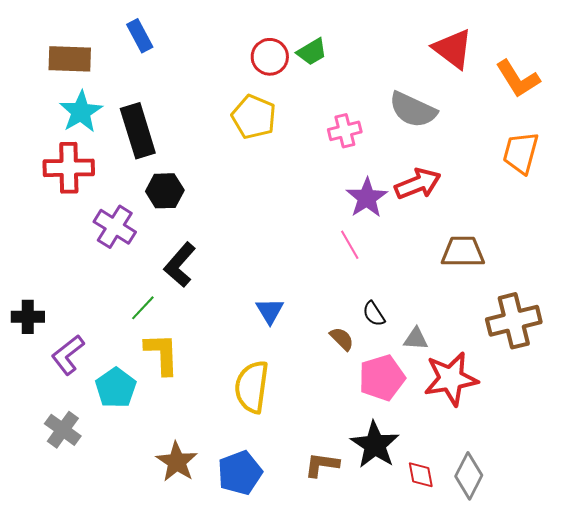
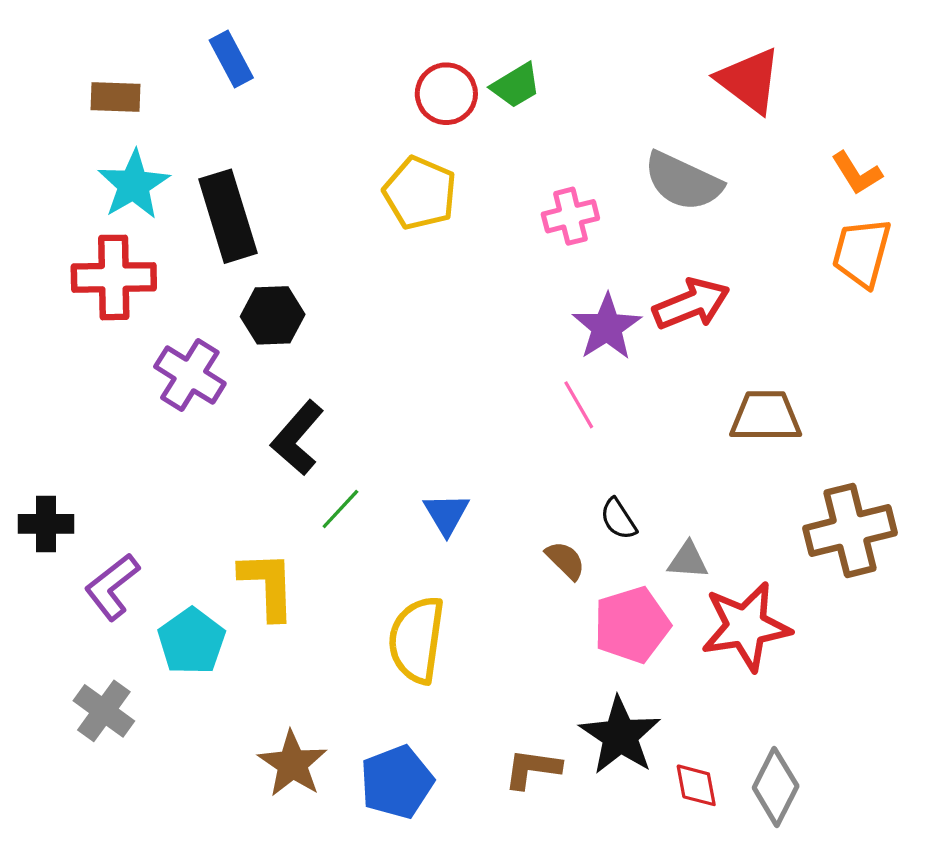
brown rectangle: (70, 59) -> (115, 97), size x0.7
orange L-shape: (518, 79) -> (857, 173), moved, size x0.7
green line: (143, 308) -> (340, 509), moved

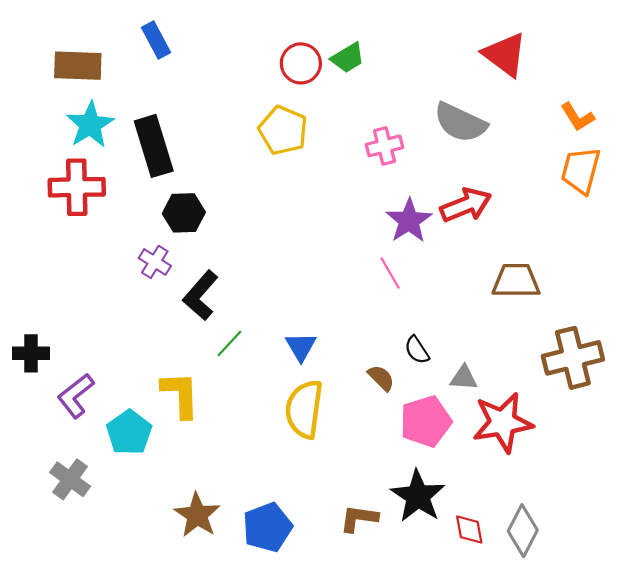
brown rectangle: (115, 97) -> (78, 66), size x1.4
purple cross: (190, 375) -> (155, 262), moved, size x0.7
yellow semicircle: (417, 640) -> (304, 409), moved

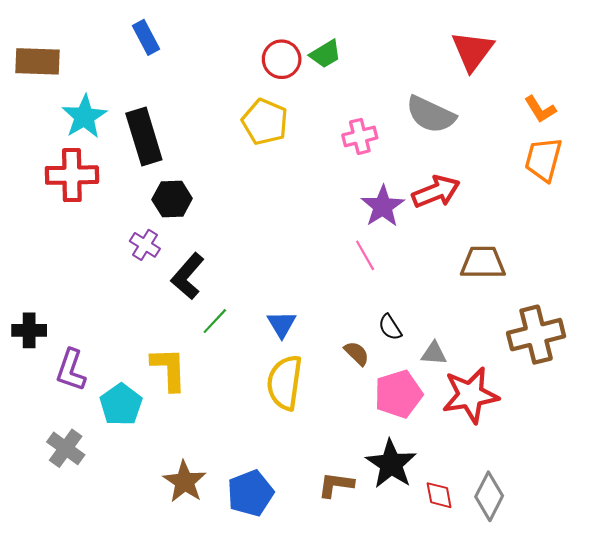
red triangle: (505, 55) -> (472, 51), turned 30
brown rectangle: (78, 66) -> (38, 61), moved
purple L-shape: (76, 396) -> (71, 370), turned -33

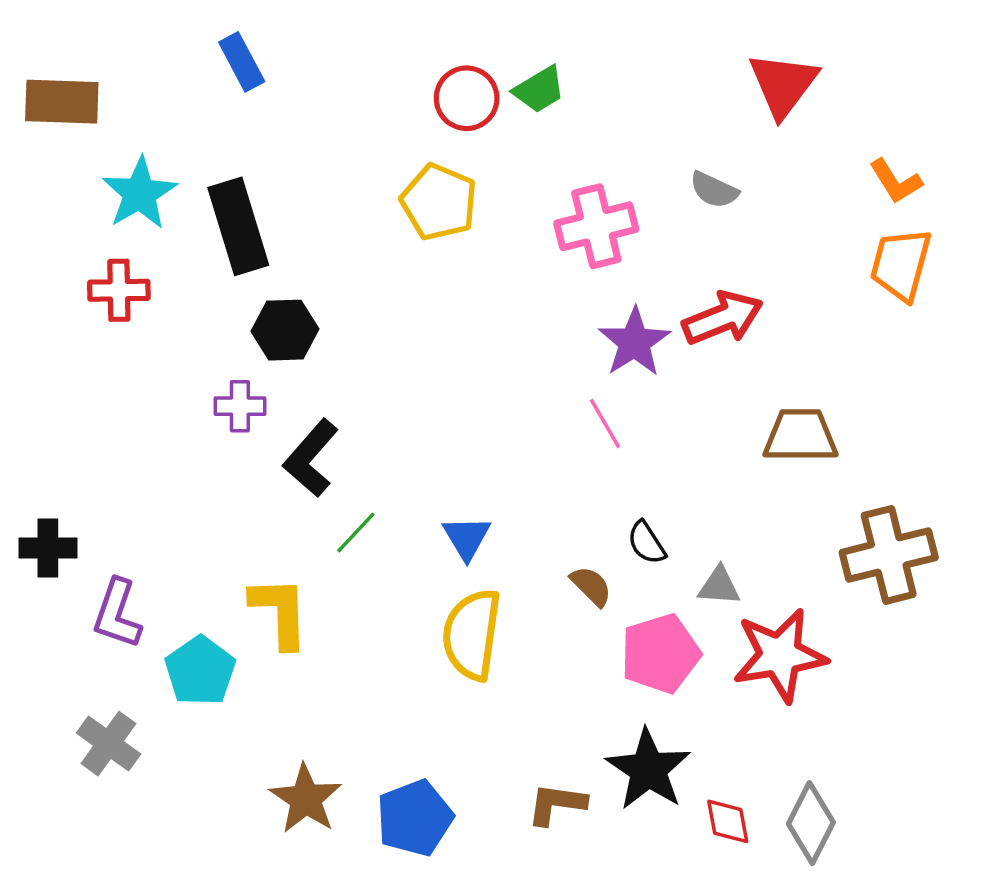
gray semicircle: (431, 115) -> (714, 190), size x0.6
pink cross: (360, 136) -> (596, 226), size x1.4
red cross: (72, 175) -> (119, 290), size x0.7
purple cross: (145, 245) -> (240, 406), turned -32

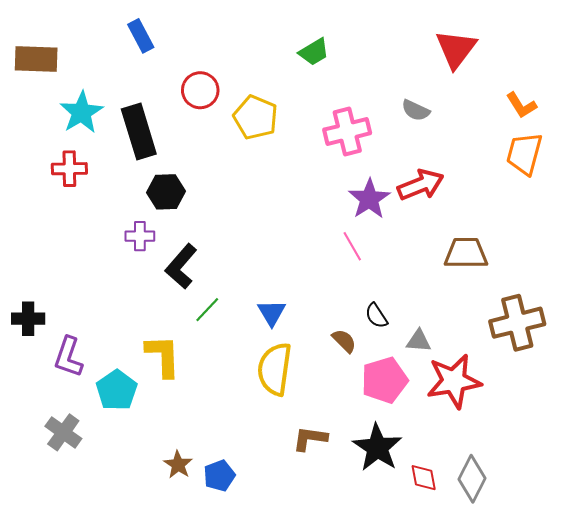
red circle: (467, 98) -> (200, 90), moved
brown star: (306, 799) -> (178, 465), size x0.7
brown L-shape: (557, 804) -> (310, 438), moved
blue pentagon: (415, 818) -> (219, 476), moved, size x0.7

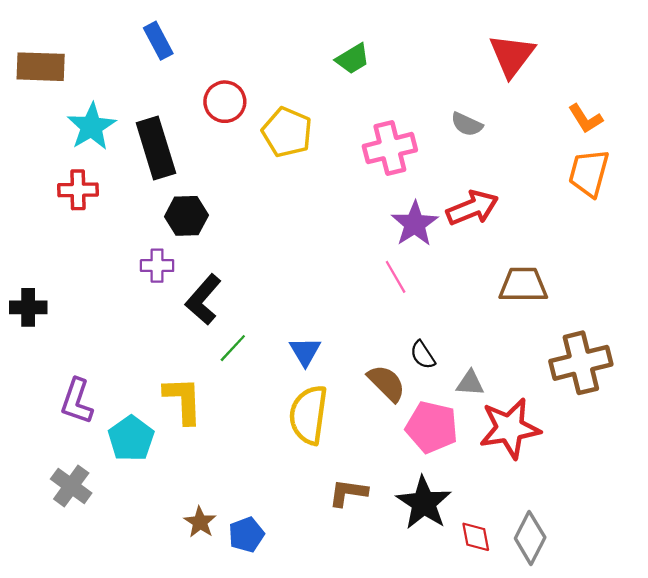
black cross: (28, 319) -> (28, 307), moved
brown semicircle: (344, 341) -> (386, 383), size x1.4
pink pentagon: (384, 380) -> (432, 427), turned 30

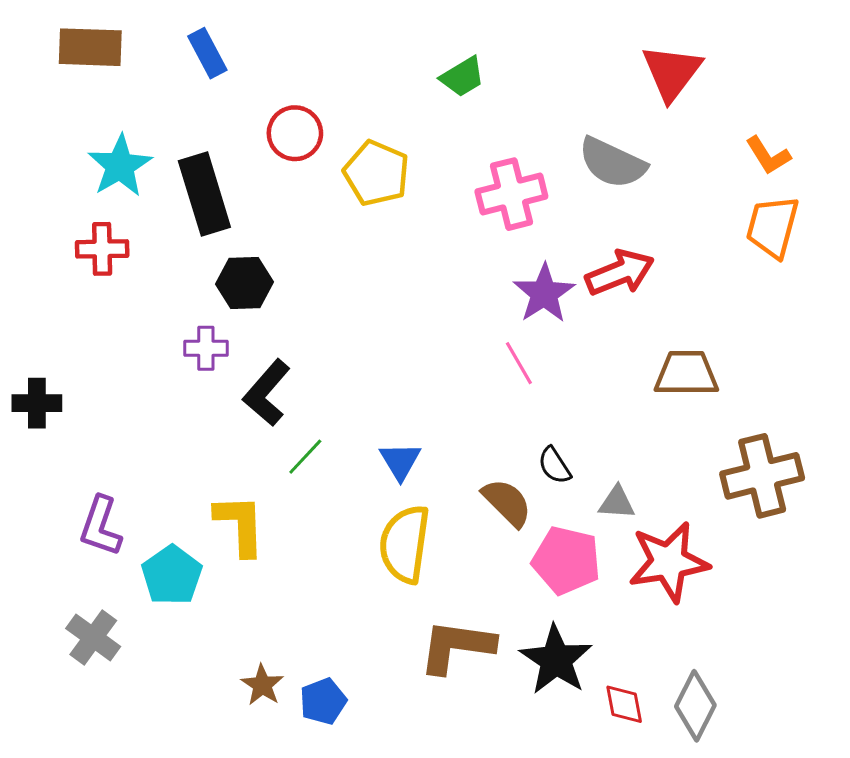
brown rectangle: (41, 67) -> (90, 47), moved
gray semicircle: (467, 124) -> (612, 163), size x1.6
brown L-shape: (348, 493) -> (457, 646), size x1.5

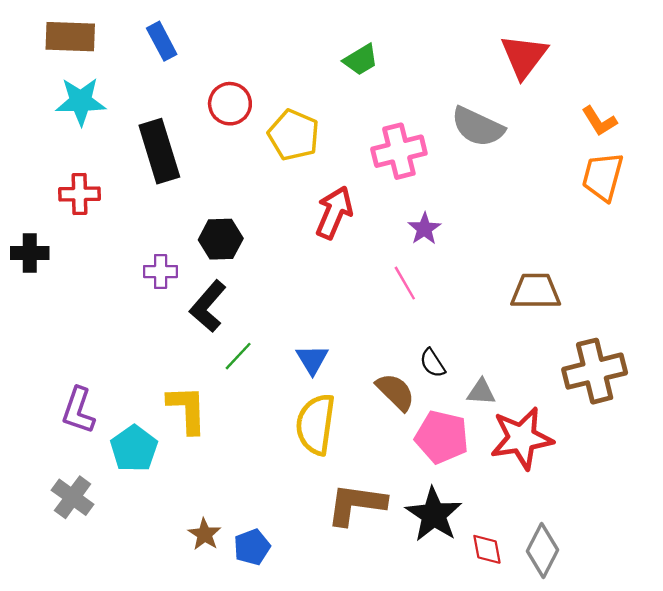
cyan star: (120, 166) -> (81, 101), moved, turned 30
red arrow: (620, 273) -> (334, 212), moved, turned -45
black hexagon: (244, 283) -> (221, 239), moved
purple star: (544, 293) -> (424, 229), size x0.7
black cross: (37, 403) -> (30, 253), moved

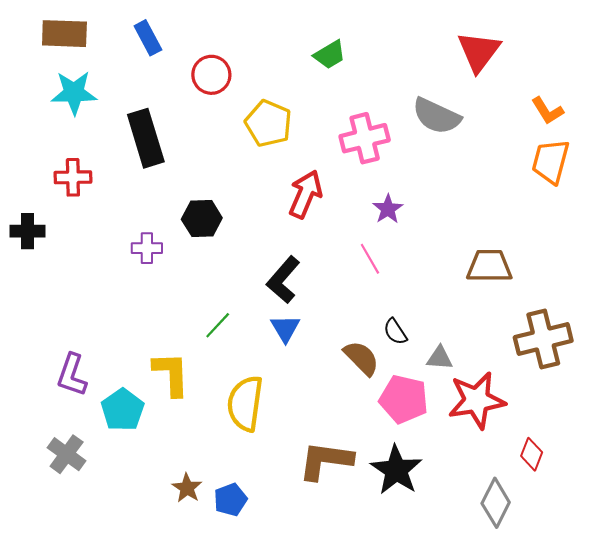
red circle: (230, 104) -> (211, 75), moved
black L-shape: (208, 306) -> (283, 280), moved
yellow semicircle: (316, 424) -> (245, 403), moved
red diamond: (487, 549) -> (532, 454), moved, turned 32

